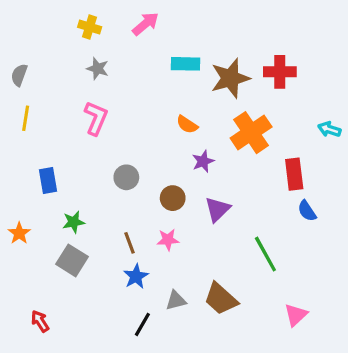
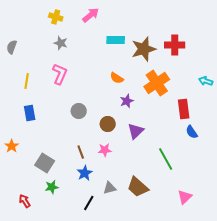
yellow line: (26, 118) -> (27, 81), moved
green star: (74, 222) -> (52, 187), moved

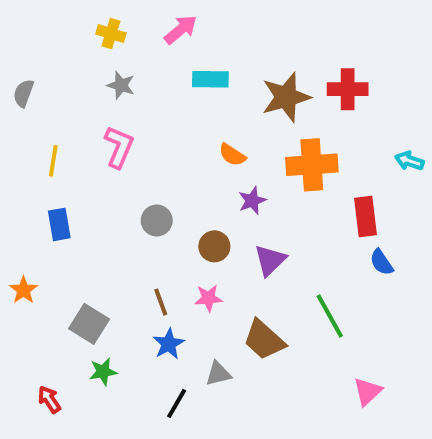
cyan rectangle: (116, 40) -> (210, 79), moved
orange cross: (157, 83) -> (312, 165), turned 30
brown trapezoid: (138, 187) -> (264, 340), moved

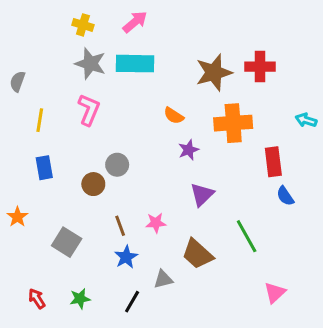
cyan rectangle: (210, 79) -> (135, 64), moved, size x1.4
gray star: (121, 85) -> (90, 64), size x1.5
gray semicircle: (23, 93) -> (17, 81), moved
brown circle: (214, 246) -> (93, 184), moved
green star: (103, 372) -> (80, 299), moved

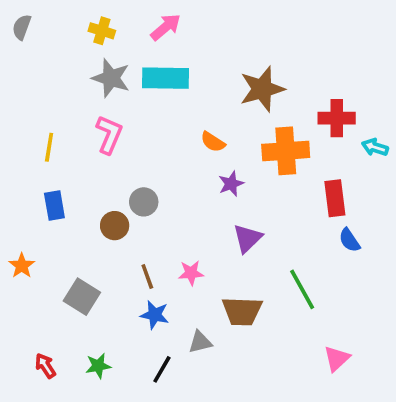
red cross: (260, 67) -> (337, 118), moved
gray semicircle: (17, 81) -> (22, 27), moved
brown trapezoid: (197, 254) -> (242, 311), turned -40
blue star: (126, 257) -> (155, 315), turned -30

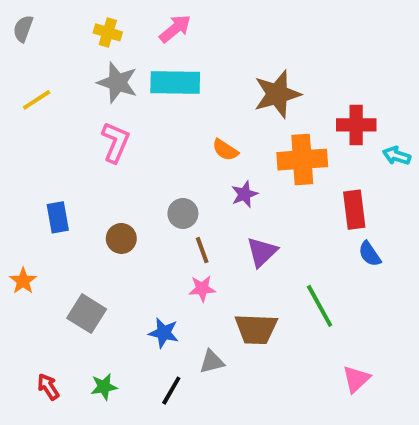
yellow line: (49, 147) -> (37, 100), moved, turned 48
gray circle: (144, 202) -> (183, 213), moved
brown line: (147, 277) -> (202, 250), moved

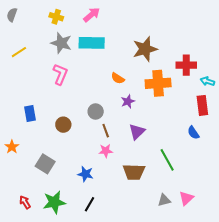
red rectangle: (354, 210) -> (202, 105), moved
gray triangle: (212, 362) -> (164, 200), moved
green star: (104, 387) -> (54, 202), size x1.6

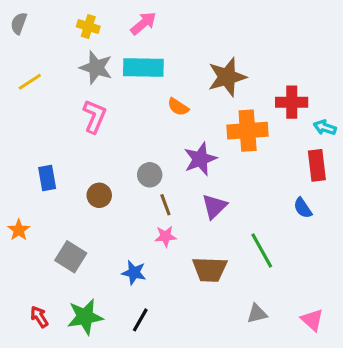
orange semicircle: (118, 78) -> (178, 107), moved
purple star: (128, 101) -> (200, 159), size x1.5
pink triangle: (186, 198) -> (312, 320), moved, turned -35

